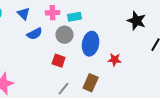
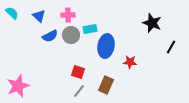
cyan rectangle: (75, 17) -> (90, 29), moved
gray circle: (65, 35) -> (71, 35), moved
red square: (59, 61) -> (78, 72), moved

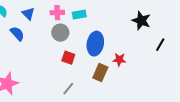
cyan rectangle: (90, 29) -> (79, 15), moved
blue semicircle: (50, 36) -> (17, 34), moved, turned -105
red square: (78, 72) -> (68, 58), moved
brown rectangle: (106, 85) -> (100, 73), moved

